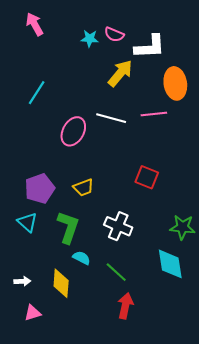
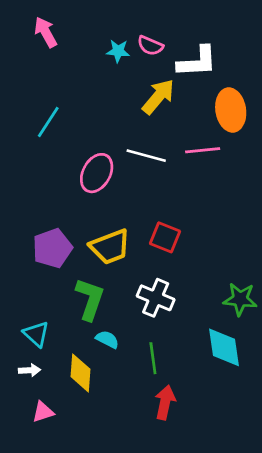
red square: (147, 177) -> (165, 237), moved
yellow trapezoid: (84, 187) -> (110, 247), size x1.5
cyan triangle: (27, 222) -> (36, 334), moved
green line: (116, 272) -> (153, 358), turned 40

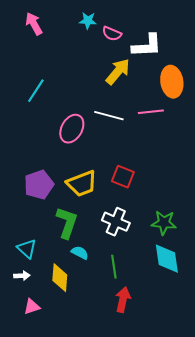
cyan star: (118, 51) -> (88, 21), moved
green star: (240, 299) -> (164, 223), moved

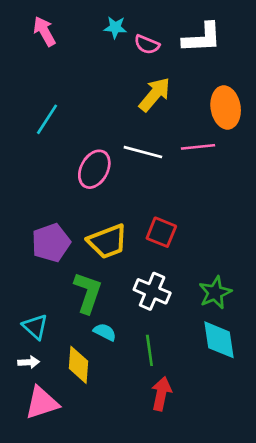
white L-shape: (147, 46) -> (202, 38), moved
green star: (164, 223) -> (215, 293), turned -30
pink triangle: (32, 307) -> (42, 403), size x1.6

